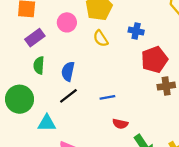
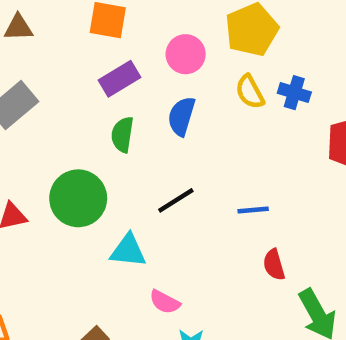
blue cross: (136, 31) -> (294, 93), moved
blue semicircle: (68, 71) -> (181, 116), moved
red semicircle: (120, 124) -> (274, 265), turned 56

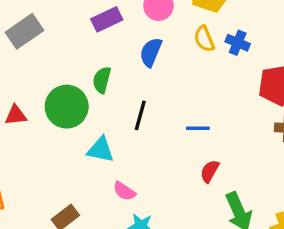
green semicircle: (122, 135) -> (102, 80), moved
black line: (176, 200) -> (140, 115), turned -48
red semicircle: (274, 265) -> (210, 171), turned 40

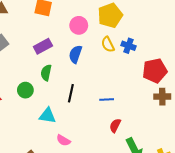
purple rectangle: (107, 19) -> (43, 46), moved
green circle: (67, 107) -> (25, 90), size x0.6

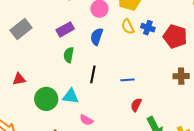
red pentagon: (155, 71) -> (175, 36), moved, turned 30
green circle: (25, 90) -> (46, 99), moved, size x1.5

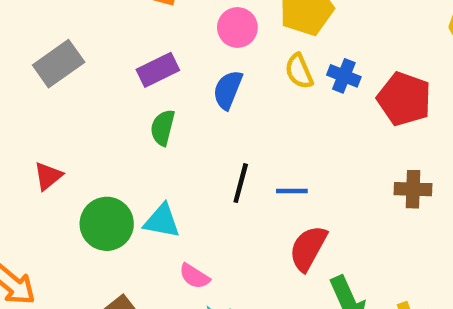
black line: (93, 74) -> (241, 183), moved
red triangle: (19, 79) -> (48, 176), turned -32
red semicircle: (136, 105) -> (308, 248), size x1.5

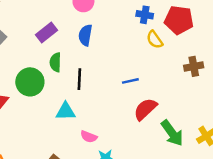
yellow semicircle: (299, 71) -> (155, 40), moved
black line: (241, 183) -> (79, 79), moved
green circle: (107, 224) -> (30, 82), moved
red semicircle: (308, 248) -> (145, 109), turned 30

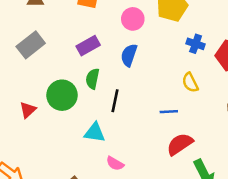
yellow semicircle: (155, 40) -> (190, 82), moved

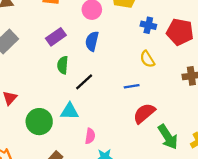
green circle: (62, 95) -> (39, 122), moved
black line: (115, 101) -> (84, 82), turned 42
pink semicircle: (115, 163) -> (90, 136), turned -105

